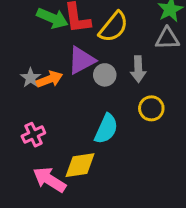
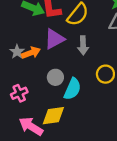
gray arrow: (138, 69) -> (83, 45), moved
gray circle: (105, 75) -> (55, 77), moved

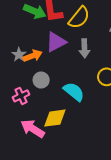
gray circle: (55, 77) -> (41, 80), moved
cyan semicircle: (72, 89) -> (74, 92), turned -75

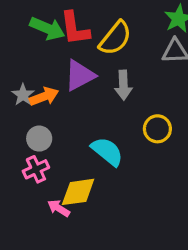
gray circle: (41, 80) -> (39, 139), moved
pink cross: (21, 96) -> (36, 169), moved
pink arrow: (33, 129) -> (59, 208), moved, size x0.6

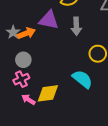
purple triangle: (80, 75) -> (49, 20), turned 40
cyan semicircle: (107, 151) -> (82, 79), moved
pink arrow: (59, 208) -> (28, 100), moved

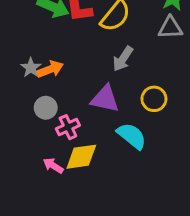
purple triangle: (49, 20) -> (105, 99), moved
gray arrow: (76, 26) -> (123, 59), turned 36
pink cross: (21, 79) -> (68, 127), moved

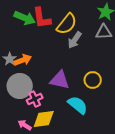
gray arrow: (123, 59) -> (75, 40), moved
gray circle: (46, 108) -> (20, 86), size x1.6

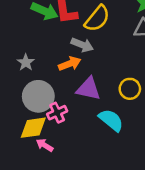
gray arrow: (75, 40) -> (82, 45), moved, turned -102
orange arrow: (23, 60) -> (70, 64), moved
yellow diamond: (44, 119) -> (33, 128), moved

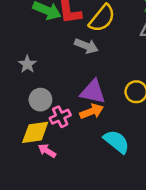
orange arrow: (70, 64) -> (92, 111), moved
gray circle: (38, 96) -> (40, 100), size x0.7
cyan semicircle: (111, 120) -> (117, 142), moved

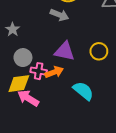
orange arrow: (92, 111) -> (54, 72), moved
pink cross: (60, 117) -> (39, 71), turned 35
pink arrow: (47, 151) -> (28, 98), size x1.5

